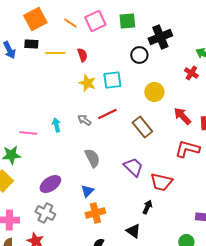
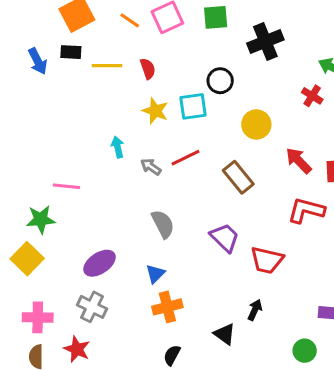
black circle: (139, 55) -> (220, 81), moved
cyan arrow: (56, 125) -> (118, 147), moved
black arrow: (147, 207) -> (255, 310), moved

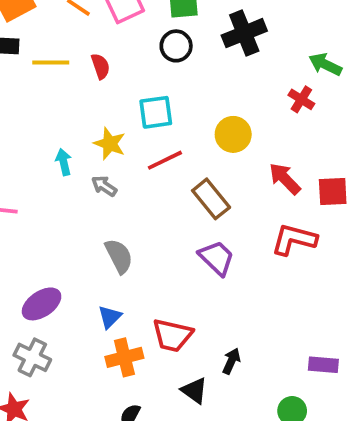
black circle: (220, 81) -> (176, 46), moved
yellow star: (155, 111) -> (110, 144), moved
red line: (185, 158) -> (165, 160), moved
purple trapezoid: (225, 238) -> (217, 258), moved
red trapezoid: (267, 260) -> (172, 335), moved

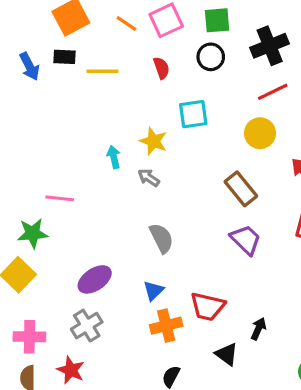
red semicircle: (100, 66) -> (161, 68), moved
red line: (165, 160) -> (273, 92), moved
gray cross: (32, 357) -> (87, 326), turned 32

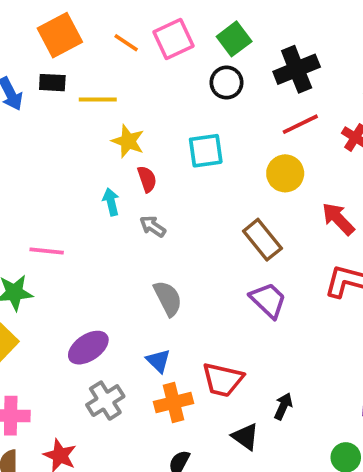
green square: (217, 20) -> (234, 39), turned -32
red semicircle: (161, 68) -> (147, 179), moved
yellow star: (153, 141) -> (128, 141), moved
blue triangle: (153, 291) -> (158, 361), turned -30
gray cross: (87, 326) -> (105, 401), moved

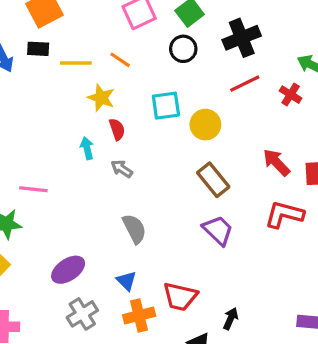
orange line: (126, 43) -> (120, 60), moved
yellow circle: (285, 173) -> (205, 125), moved

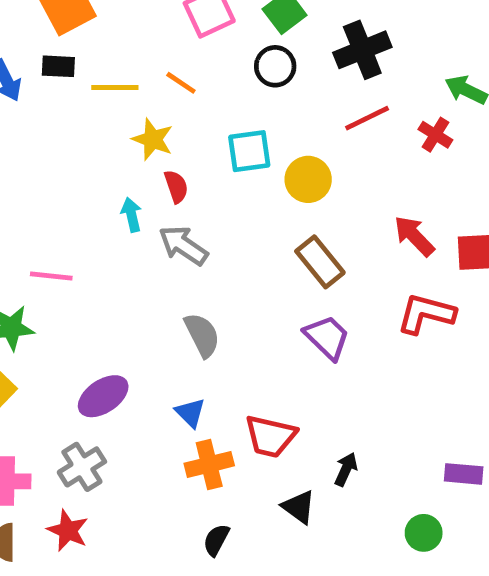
gray arrow: (122, 169) -> (183, 245), size x1.5
gray cross: (82, 314) -> (82, 467), moved

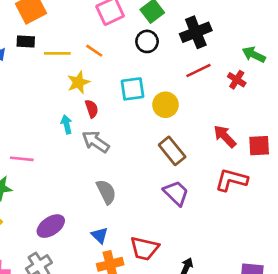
yellow star: (153, 139) -> (78, 82), turned 30

